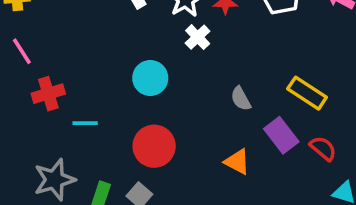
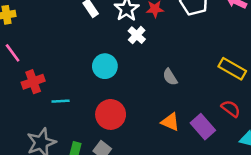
yellow rectangle: (307, 93) -> (232, 69), moved
purple rectangle: (281, 135) -> (203, 127), moved

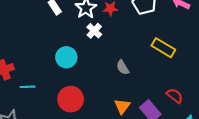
yellow rectangle: (232, 69) -> (163, 48), moved
orange triangle: (170, 122) -> (122, 106), turned 42

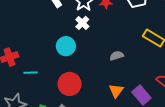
white cross: (94, 31) -> (82, 23), moved
gray semicircle: (123, 67) -> (117, 56), turned 104

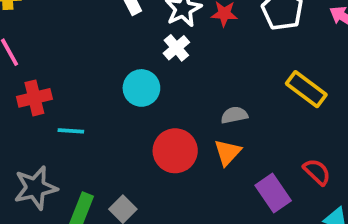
red circle: (70, 84) -> (175, 151), moved
orange triangle: (116, 91) -> (228, 152), moved

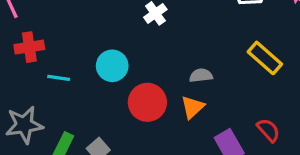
cyan circle: (141, 88) -> (112, 66), moved

